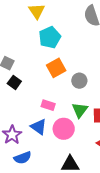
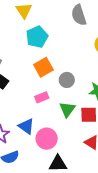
pink rectangle: (48, 105) -> (42, 97), moved, turned -40
pink circle: (64, 129) -> (47, 139), moved

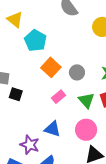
pink circle: (47, 139) -> (86, 130), moved

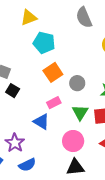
yellow triangle: (15, 20) -> (29, 18), turned 48
cyan pentagon: (35, 41) -> (44, 43), turned -30
blue triangle: (53, 129) -> (41, 122), moved

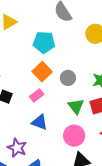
cyan pentagon: (44, 43) -> (44, 42), moved
pink rectangle: (54, 103) -> (37, 95), moved

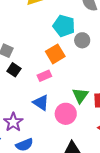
gray circle: (68, 78) -> (82, 40), moved
pink circle: (74, 136) -> (66, 114), moved

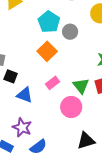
cyan pentagon: (64, 26) -> (49, 22), turned 30
pink rectangle: (44, 76) -> (52, 83), moved
blue triangle: (41, 103) -> (25, 95), moved

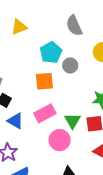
orange square: (47, 51) -> (44, 81), turned 30
pink rectangle: (52, 83) -> (45, 113), size x1.5

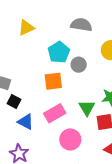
gray semicircle: (74, 26) -> (81, 25), turned 125
green triangle: (73, 121) -> (87, 108), moved

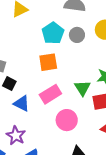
gray circle: (79, 65) -> (77, 35), moved

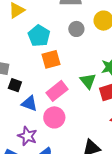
cyan pentagon: (53, 33) -> (39, 36), moved
pink circle: (67, 120) -> (54, 117), moved

